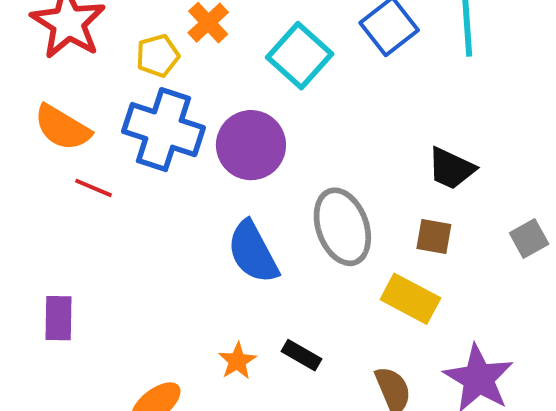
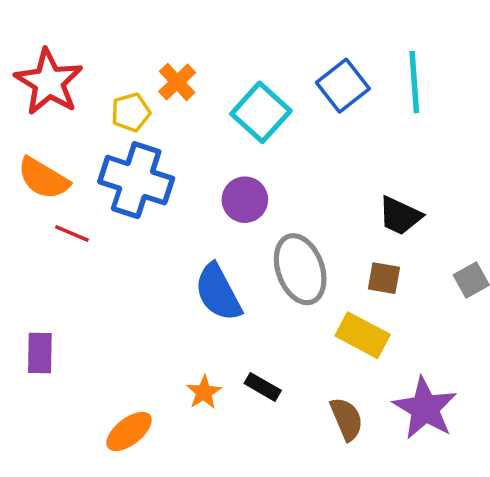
purple circle: (251, 145) -> (245, 200), moved, size x0.7

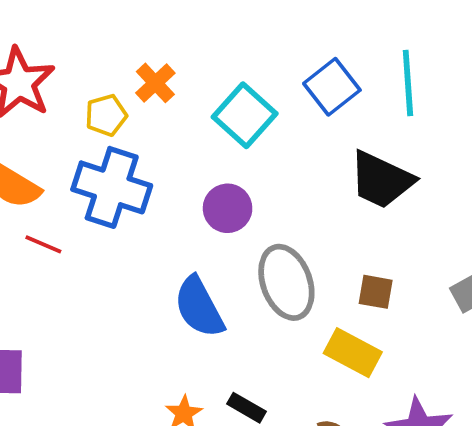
black trapezoid: (400, 216) -> (381, 180), moved, size x1.4

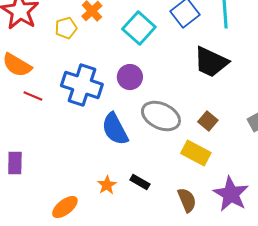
blue cross: (112, 187) -> (82, 85), moved
gray ellipse: (286, 282) -> (161, 116), turned -45
brown square: (376, 292) -> (208, 121), turned 30

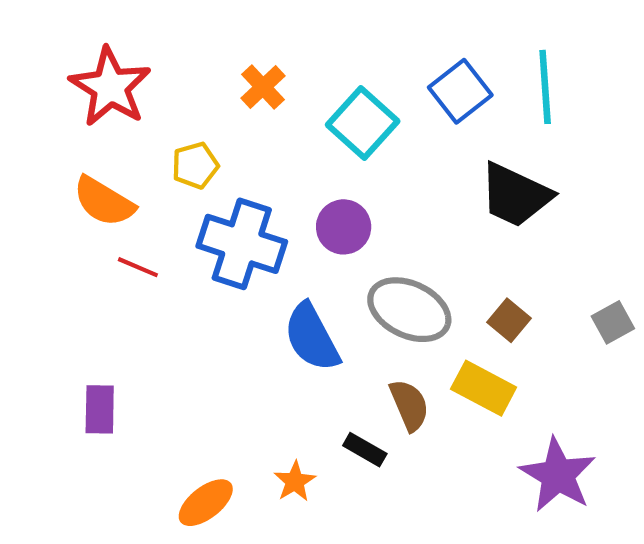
yellow pentagon: (66, 28) -> (195, 165), moved
orange star: (107, 185) -> (295, 481), moved
brown semicircle: (187, 200) -> (409, 405), moved

